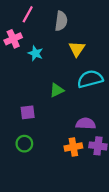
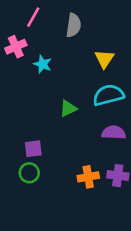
yellow triangle: (77, 49) -> (104, 59), moved
purple square: (28, 112) -> (33, 149), moved
purple semicircle: (86, 124) -> (114, 133), moved

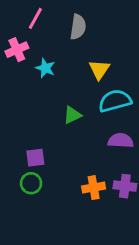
yellow triangle: (104, 59) -> (99, 70), moved

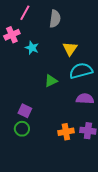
purple square: (35, 158) -> (25, 111), turned 32

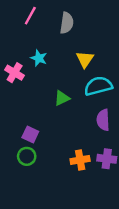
pink cross: (12, 35) -> (15, 73), moved, turned -35
purple semicircle: (85, 99) -> (103, 120), turned -96

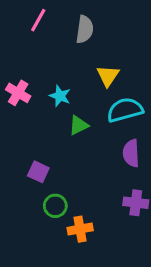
cyan star: (39, 58) -> (60, 96), moved
green circle: (27, 156) -> (55, 206), moved
orange cross: (80, 160) -> (80, 229), moved

